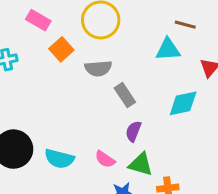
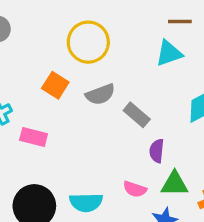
pink rectangle: (38, 20) -> (34, 137), moved

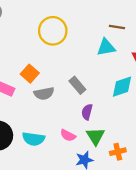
orange square: (55, 85) -> (30, 74), moved
gray semicircle: (100, 94) -> (44, 93), moved
green triangle: (175, 184) -> (95, 136), turned 48

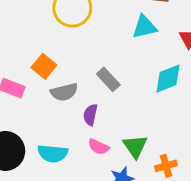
purple semicircle: (87, 112) -> (90, 115), moved

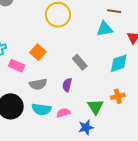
gray semicircle: (64, 92) -> (38, 84), moved
pink semicircle: (98, 147) -> (63, 113), moved, turned 136
orange cross: (166, 166) -> (118, 96), moved

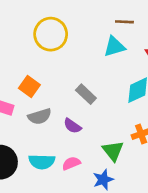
gray semicircle: (38, 84) -> (40, 116), moved
purple semicircle: (67, 85) -> (72, 126), turned -64

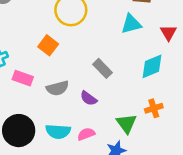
orange square: (29, 87) -> (48, 45), moved

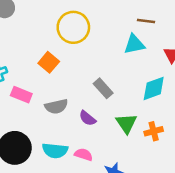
green triangle: (126, 123) -> (126, 123), moved
pink semicircle: (86, 134) -> (84, 155), turned 36

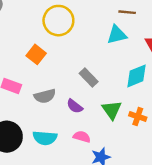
orange cross: (154, 131) -> (138, 117), turned 35
pink semicircle: (84, 155) -> (82, 137), moved

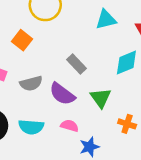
purple semicircle: (75, 106) -> (62, 94), size x1.5
orange cross: (138, 117) -> (127, 124), moved

